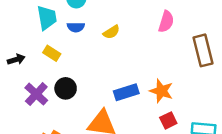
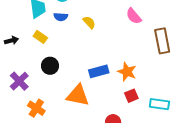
pink semicircle: (166, 22) -> (134, 16), turned 120
yellow semicircle: (111, 32) -> (89, 22), turned -104
purple cross: (36, 94) -> (19, 81), moved

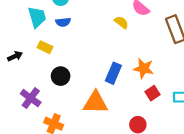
yellow semicircle: (89, 22) -> (121, 22), moved
blue rectangle: (99, 71) -> (113, 73), turned -42

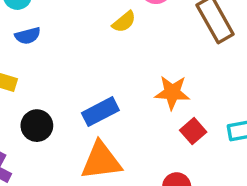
yellow semicircle: (121, 22) -> (124, 22), turned 112
blue rectangle: (113, 73) -> (100, 112), moved, turned 48

